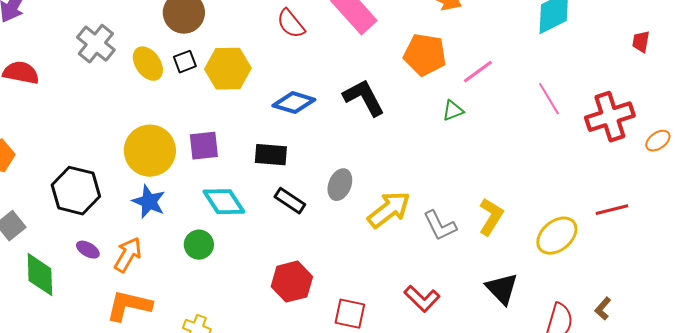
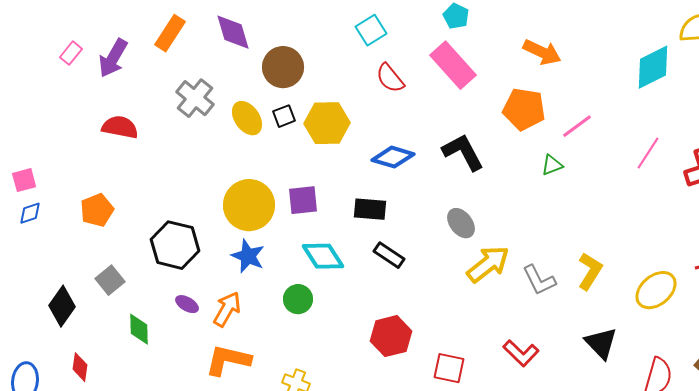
pink line: (549, 99) -> (648, 153), turned 64
gray ellipse: (340, 185) -> (461, 223), moved, turned -60
green diamond: (40, 275) -> (139, 329), size x0.7

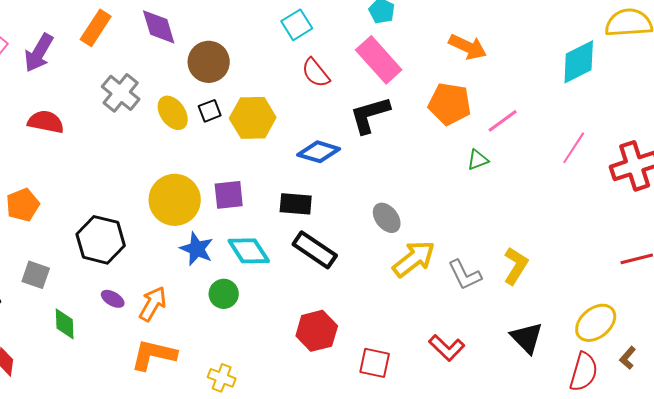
black L-shape: (463, 152) -> (370, 115), moved, turned -78
black rectangle: (389, 255) -> (315, 250), size x1.4
blue star: (248, 256) -> (197, 249), moved
gray square: (110, 280) -> (36, 275), turned -32
yellow ellipse: (656, 290) -> (596, 323), moved

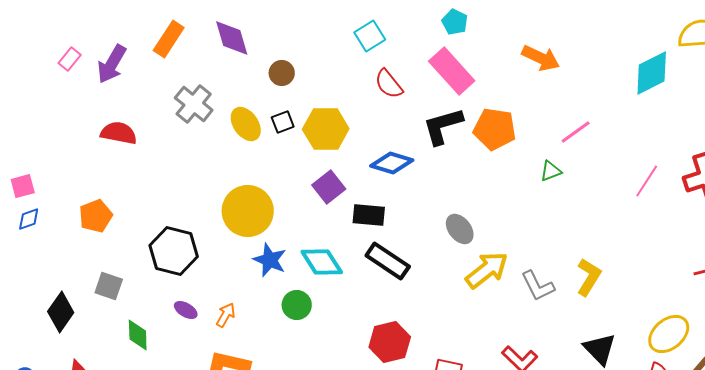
brown circle: (209, 62) -> (282, 73), size x0.6
orange pentagon: (450, 104) -> (495, 129), moved
pink line: (574, 148) -> (647, 181), moved
purple square: (229, 195) -> (329, 187), moved, turned -32
orange arrow: (153, 304) -> (226, 315), size x0.7

